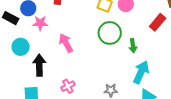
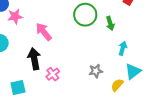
black arrow: (39, 65) -> (34, 59), moved
cyan arrow: (141, 72) -> (123, 48), size x0.6

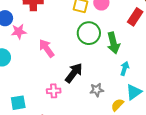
green arrow: (110, 23) -> (113, 43), size x1.5
black arrow: (34, 59) -> (74, 73), moved, turned 45
pink cross: (53, 74) -> (54, 91), turned 32

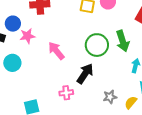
green circle: (89, 33) -> (97, 45), moved
gray star: (97, 90) -> (110, 97), moved

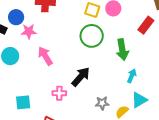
green circle: (97, 45) -> (92, 36), moved
pink arrow: (56, 51) -> (45, 56), moved

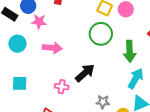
pink arrow: (45, 56) -> (52, 48), turned 120
cyan arrow: (132, 76) -> (136, 78), size x1.5
cyan square: (23, 102) -> (20, 83), moved

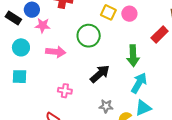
green circle: (101, 34) -> (89, 36), moved
black arrow: (85, 73) -> (100, 74), moved
cyan square: (20, 83) -> (20, 77), moved

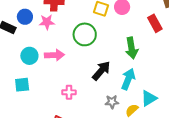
pink star: (43, 26) -> (47, 22), moved
red rectangle: (160, 35) -> (155, 23), turned -66
cyan circle: (21, 47) -> (29, 56), moved
cyan arrow: (139, 83) -> (128, 79), moved

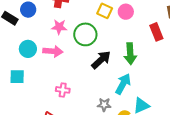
pink star: (47, 22) -> (59, 27), moved
black arrow: (101, 71) -> (101, 60), moved

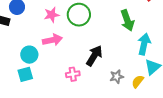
cyan circle: (28, 49) -> (29, 55), moved
black arrow: (101, 60) -> (94, 56), moved
cyan arrow: (123, 84) -> (144, 44), moved

